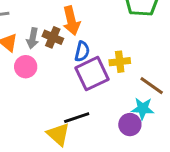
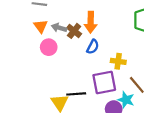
gray arrow: (33, 38) -> (59, 28), turned 80
purple square: (92, 74) -> (104, 82), moved

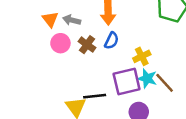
brown cross: (74, 31) -> (87, 45), moved
yellow cross: (118, 61) -> (142, 56), turned -32
cyan star: (126, 100) -> (147, 79), moved

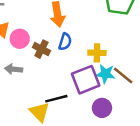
gray arrow: (72, 20) -> (14, 69), moved
pink circle: (60, 43) -> (20, 39), moved
yellow cross: (142, 56) -> (97, 53), turned 36

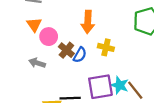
blue semicircle: (65, 42) -> (80, 55), moved
yellow cross: (97, 53) -> (106, 47), moved

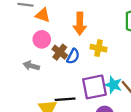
orange triangle: (34, 25) -> (43, 15), moved, turned -35

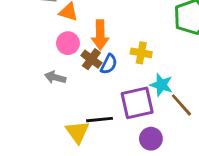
orange arrow: (80, 24) -> (100, 35), moved
cyan star: (113, 85) -> (161, 85), moved

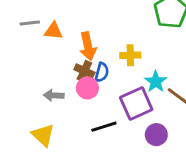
pink circle: (68, 43) -> (87, 88), moved
cyan star: (161, 85) -> (156, 82), turned 30
yellow triangle: (77, 132) -> (43, 135), moved

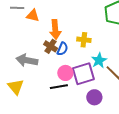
pink circle: (87, 88) -> (65, 73), moved
gray arrow: (54, 95) -> (27, 60), size x1.5

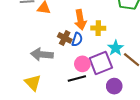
orange arrow: (55, 29) -> (80, 20), moved

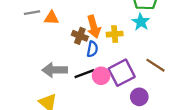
brown cross: (65, 38) -> (80, 36), moved
cyan star: (116, 48) -> (141, 22), moved
black line: (77, 79) -> (84, 74), moved

